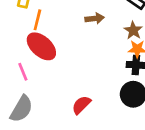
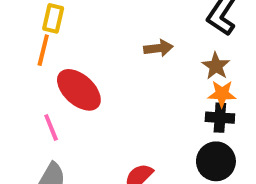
orange line: (37, 20) -> (43, 50), moved

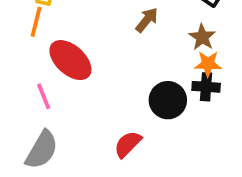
brown arrow: (158, 48) -> (147, 20), turned -44
black circle: (216, 161) -> (168, 100), moved

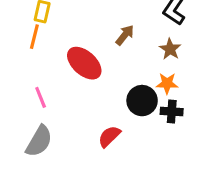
red ellipse: (70, 60) -> (84, 63), moved
orange star: (208, 64) -> (167, 83), moved
black cross: (206, 87) -> (172, 111), moved

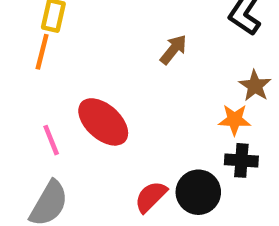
brown star: (170, 49) -> (255, 86), moved
red ellipse: (84, 63) -> (103, 122), moved
black circle: (142, 101) -> (198, 192), moved

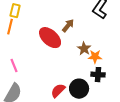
brown star: (255, 86) -> (84, 49), moved
red ellipse: (103, 122) -> (50, 38), moved

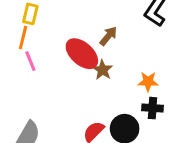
brown star: (84, 49) -> (102, 70), moved
pink line: (14, 66) -> (30, 61), moved

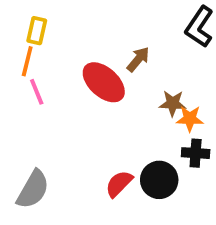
brown star: (102, 70) -> (173, 103), moved, turned -30

